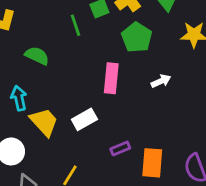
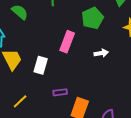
white rectangle: (84, 119) -> (41, 65), turned -60

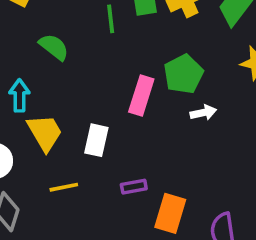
green pentagon: (93, 18) -> (183, 74), moved
yellow line: (20, 101) -> (64, 187), moved, turned 35

